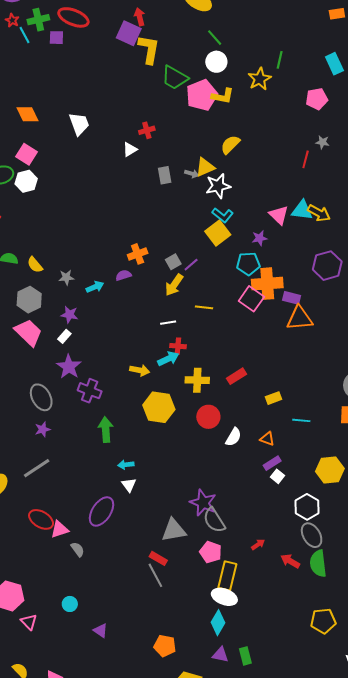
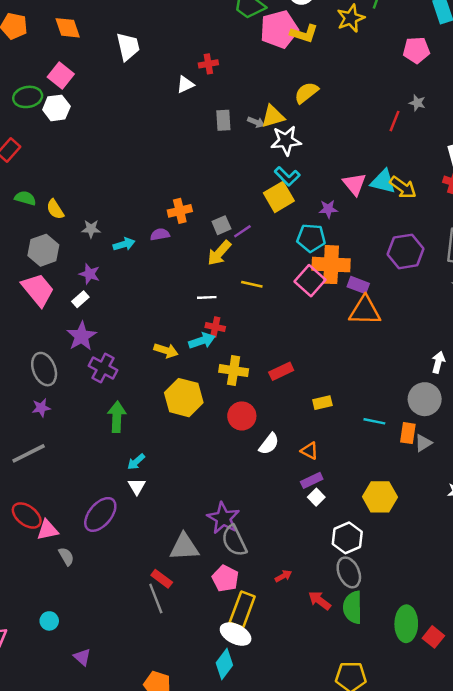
cyan line: (301, 420) -> (374, 421), moved
cyan arrow: (126, 465) -> (136, 462), turned -42

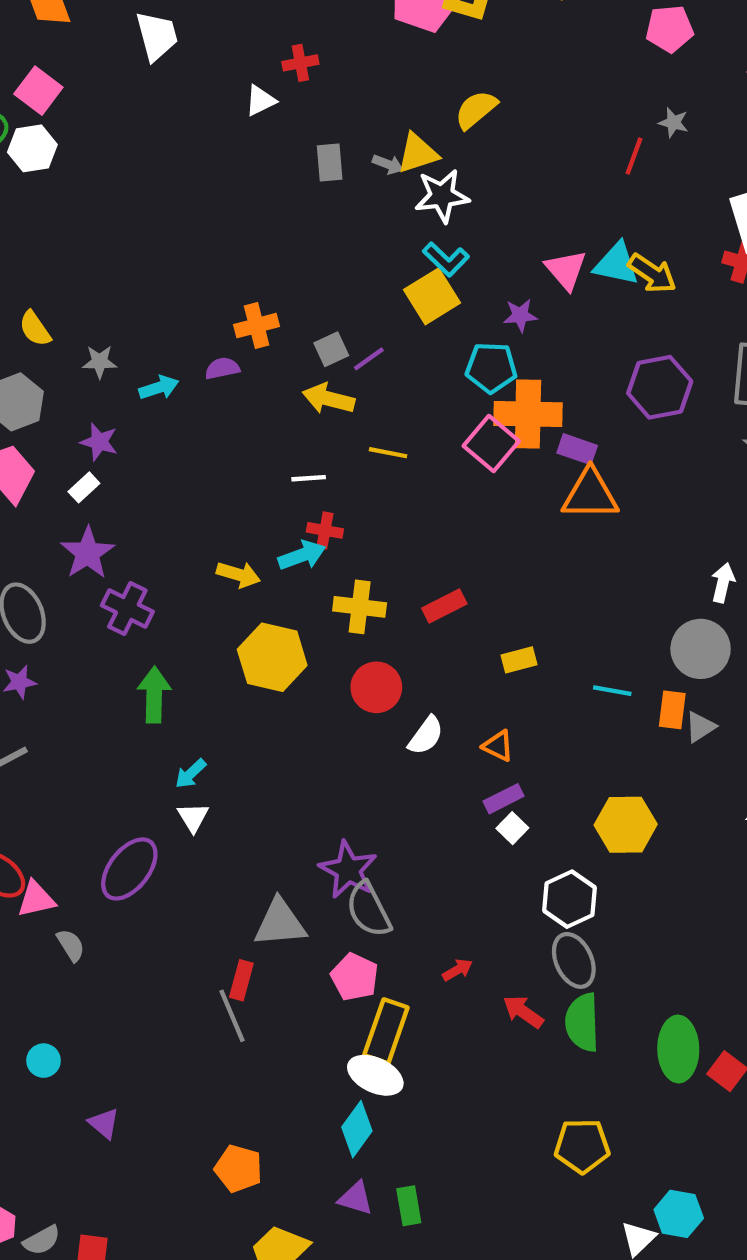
yellow arrow: (219, 253) -> (329, 399), turned 64
red rectangle: (162, 579) -> (241, 980), turned 70

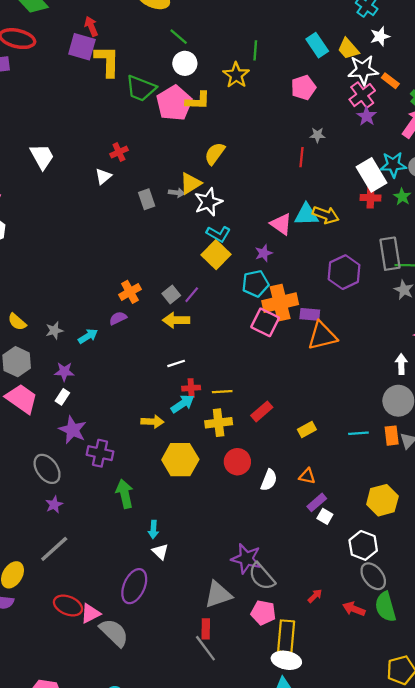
yellow line: (388, 453) -> (222, 392), moved
cyan arrow: (191, 774) -> (153, 530), turned -30
gray semicircle: (71, 945) -> (114, 633), size x1.8

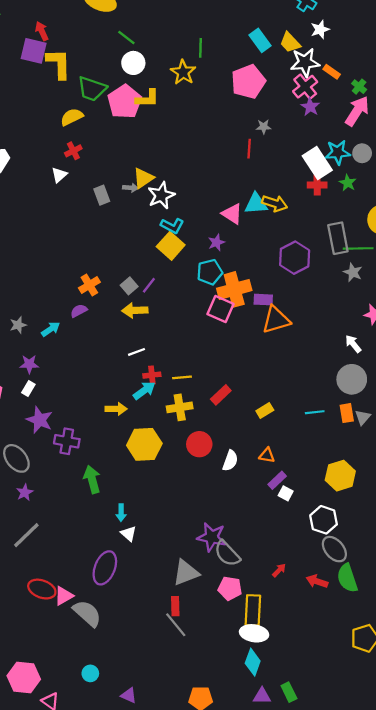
pink pentagon: (303, 87) -> (248, 82), size x1.4
yellow semicircle: (215, 154) -> (72, 117), moved, turned 30
white arrow: (401, 364) -> (353, 344), turned -36

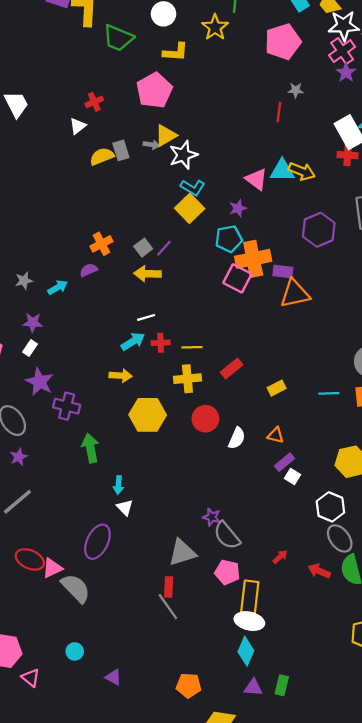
pink pentagon: (125, 102) -> (154, 90), moved
yellow semicircle: (72, 117) -> (102, 156), moved
cyan arrow: (144, 390) -> (133, 341), moved
purple star: (212, 537) -> (212, 517), size x0.6
green rectangle: (289, 692) -> (282, 685), turned 36

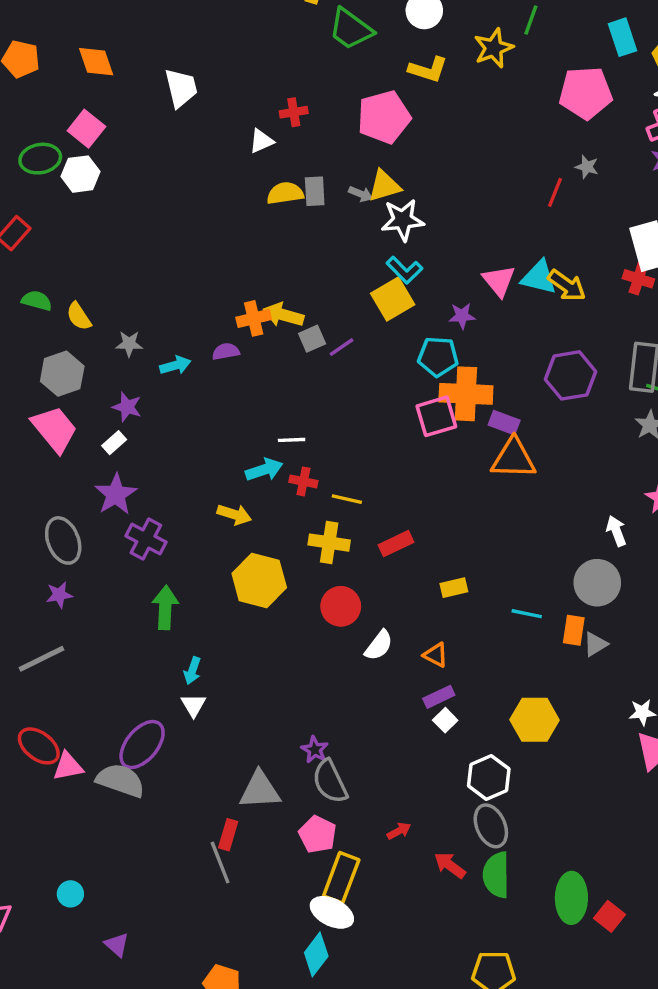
yellow arrow: (147, 274) -> (283, 315), moved
pink square: (237, 278) -> (436, 416), turned 32
gray semicircle: (76, 588) -> (121, 780), moved, turned -40

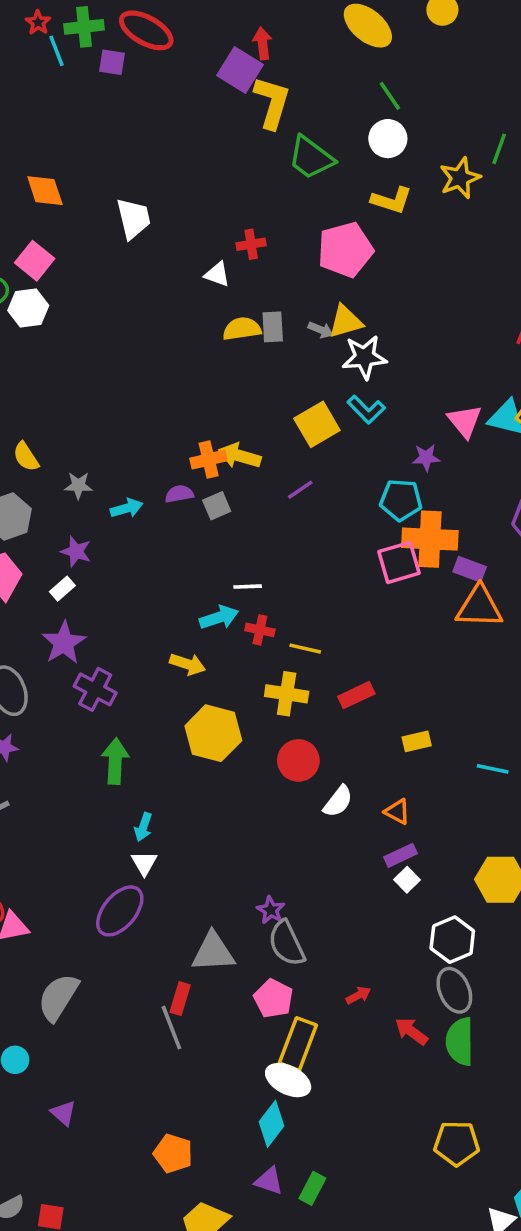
white triangle: (261, 141) -> (217, 274), turned 44
yellow square: (393, 299) -> (317, 424), moved
gray square: (312, 339) -> (217, 506), moved
purple ellipse: (142, 745) -> (120, 911), moved
gray semicircle: (121, 780) -> (58, 997), moved, turned -78

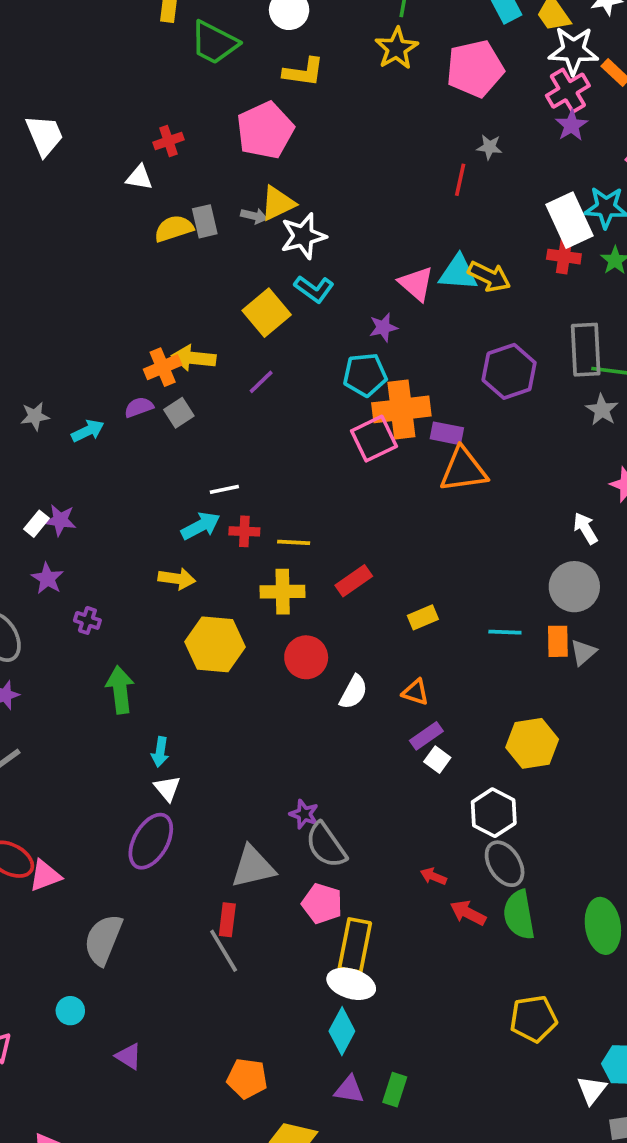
yellow star: (460, 178) -> (397, 48), moved
purple star: (76, 551) -> (60, 520), moved
purple star: (64, 643) -> (47, 578), size x0.7
purple cross: (95, 689) -> (87, 620), size x0.6
red arrow: (358, 995) -> (433, 876), moved, turned -120

